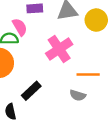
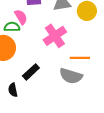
gray semicircle: (78, 95) -> (71, 76), size x1.6

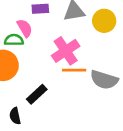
orange line: (80, 58) -> (74, 70), moved
gray semicircle: (71, 76) -> (104, 80), moved

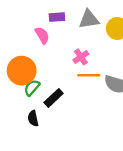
green semicircle: (14, 40) -> (32, 88), moved, turned -48
pink cross: (66, 51) -> (81, 57), size x0.6

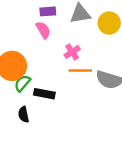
pink semicircle: (42, 35) -> (43, 30), moved
black rectangle: (54, 98) -> (44, 94), turned 54

